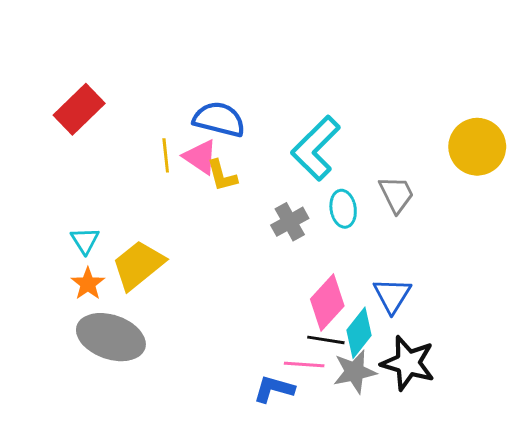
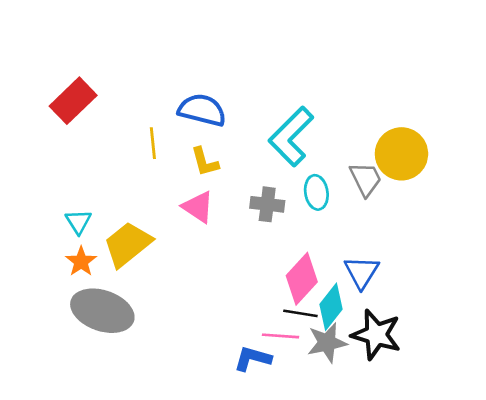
yellow circle: (477, 147) -> (401, 154), moved
pink triangle: (200, 157) -> (198, 207), moved
gray cross: (290, 222) -> (267, 204), turned 36

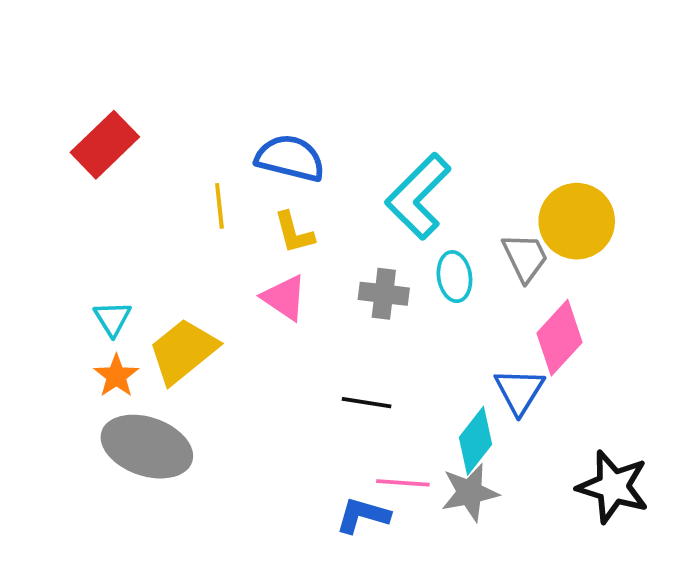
pink diamond: (302, 279) -> (560, 338), moved
black line: (300, 313) -> (367, 403), moved
black star: (376, 335) -> (613, 487), moved

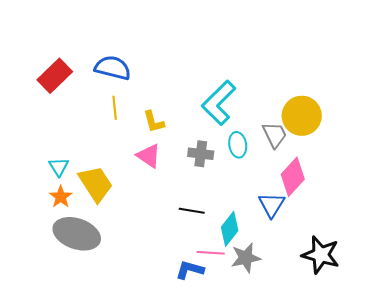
blue semicircle: (290, 158) -> (113, 68), moved
yellow trapezoid: (183, 351) -> (96, 184), turned 96
cyan diamond: (475, 441) -> (230, 229), moved

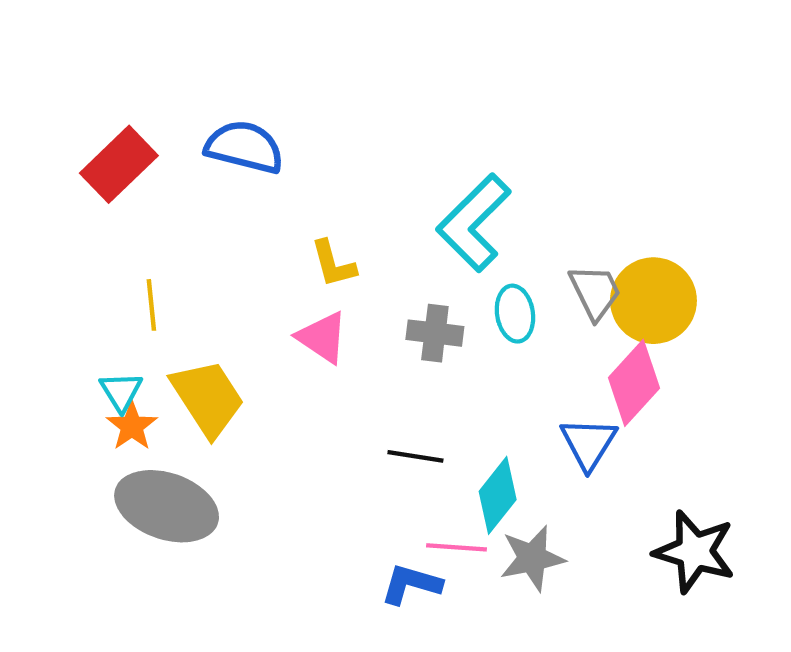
yellow line: (115, 108) -> (151, 305), moved
yellow circle: (302, 116) -> (653, 301), moved
cyan triangle: (59, 167) -> (121, 392), moved

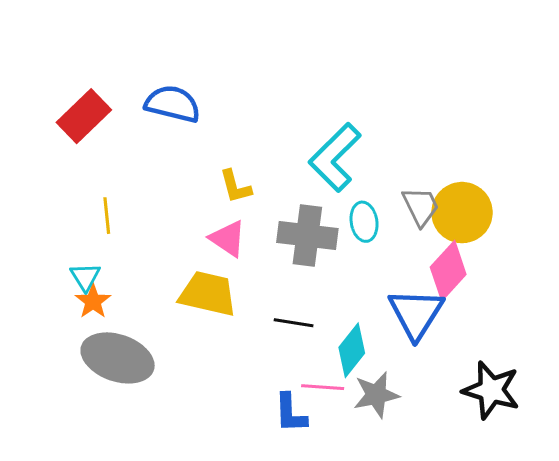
gray cross: (435, 333) -> (307, 236), size x1.5
yellow trapezoid: (208, 398) -> (208, 294), moved, turned -44
blue triangle: (589, 443) -> (416, 314), size x1.4
blue L-shape: (411, 584) -> (291, 413), turned -108

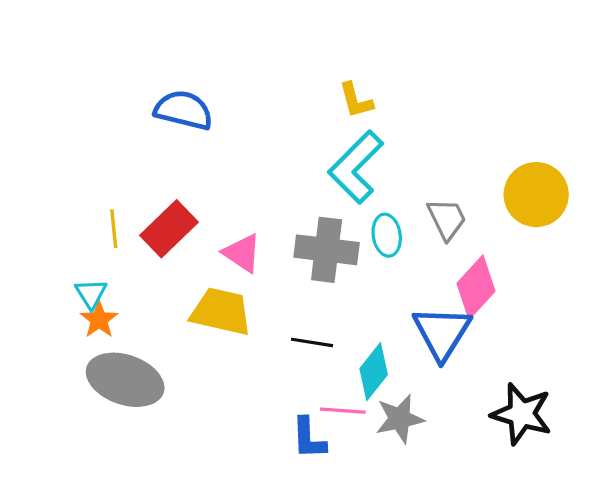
red rectangle: (84, 116) -> (169, 229), moved
yellow L-shape: (235, 187) -> (356, 100), moved
yellow circle: (462, 213) -> (536, 195), moved

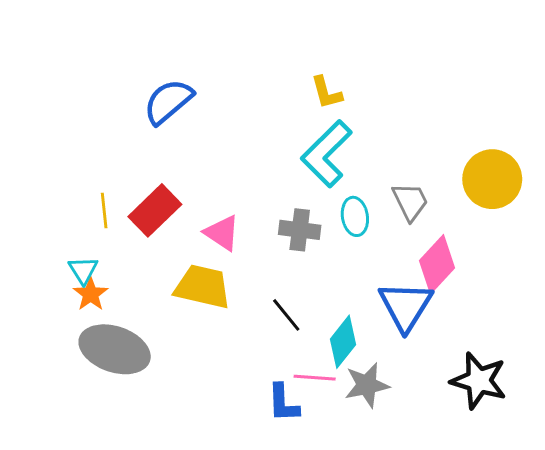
blue semicircle: (184, 110) -> (168, 102), turned -54
gray cross: (327, 250) -> (300, 230), size x0.7
black line: (312, 342) -> (286, 315), turned 42

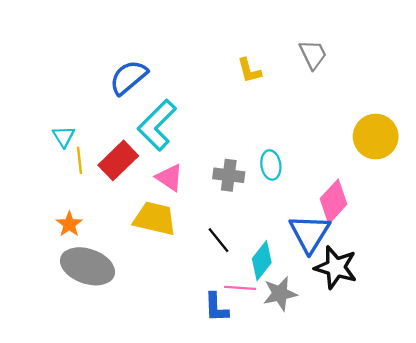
cyan L-shape: (327, 154) -> (157, 125), moved
gray trapezoid: (410, 202) -> (313, 55), moved
cyan triangle: (83, 270) -> (64, 137), moved
black star: (479, 381) -> (336, 267), moved

